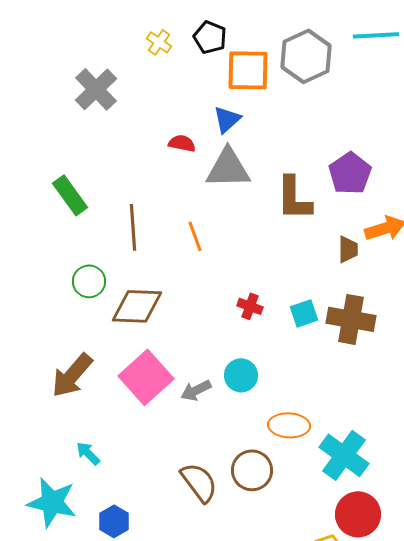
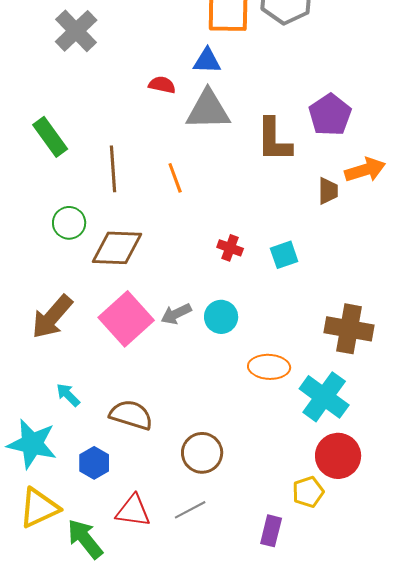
blue triangle: (227, 119) -> (207, 61), turned 44
brown cross: (351, 319) -> (349, 329), moved
gray arrow: (196, 390) -> (176, 314), moved
brown circle: (252, 470) -> (202, 453), moved
brown semicircle: (199, 482) -> (131, 415), moved, turned -36

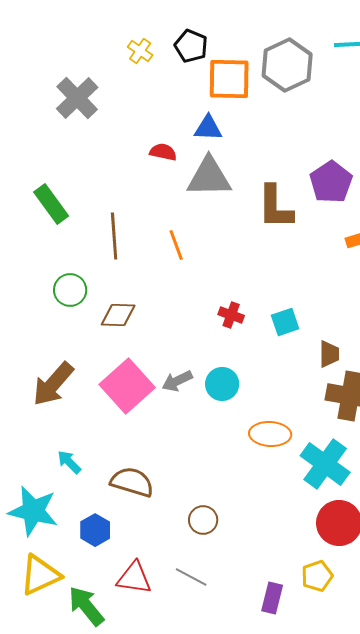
brown trapezoid: (328, 191) -> (329, 354), moved
brown diamond: (117, 248) -> (118, 315), size x0.7
brown circle: (202, 453) -> (203, 520), size x0.7
yellow pentagon: (308, 492) -> (317, 576), moved
gray line: (190, 510) -> (191, 577), turned 56

